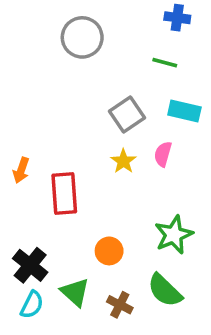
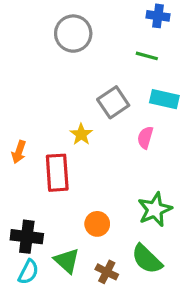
yellow star: (123, 161) -> (81, 134), moved
black cross: (30, 265) -> (27, 237), turned -32

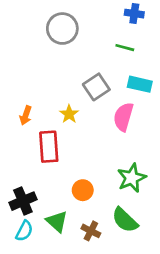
pink semicircle: (145, 138) -> (123, 117), size x1.5
orange arrow: (19, 152) -> (26, 115), moved
black cross: (27, 237) -> (23, 201), turned -30

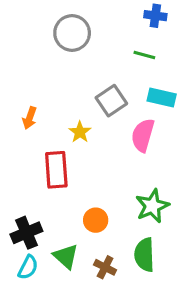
orange arrow: (26, 115) -> (30, 118), moved
green semicircle: (125, 220) -> (144, 255), turned 44

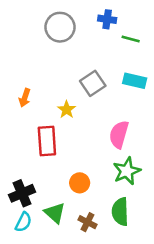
blue cross: (155, 16) -> (107, 19), moved
green line: (144, 55) -> (131, 39), moved
pink semicircle: (143, 135) -> (119, 134), moved

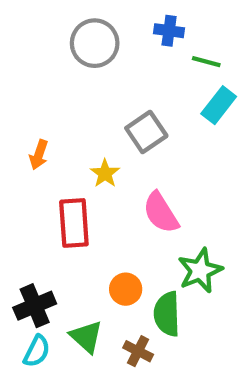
cyan rectangle: (135, 81) -> (219, 105), moved, turned -65
pink semicircle: (119, 134) -> (161, 213), moved, turned -48
green semicircle: (120, 212) -> (167, 314), moved

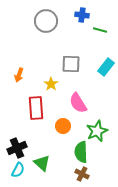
cyan rectangle: (219, 105) -> (106, 67), moved
gray square: (146, 132) -> (71, 64), turned 36
orange circle: (126, 289) -> (63, 126), moved
brown cross: (138, 351) -> (82, 174), moved

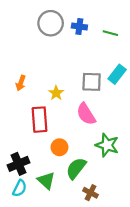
blue cross: (82, 15) -> (79, 27), moved
gray square: (71, 64) -> (92, 82), moved
orange circle: (63, 126) -> (59, 147), moved
green star: (97, 131) -> (107, 145), turned -30
green semicircle: (81, 152) -> (76, 168), moved, turned 40

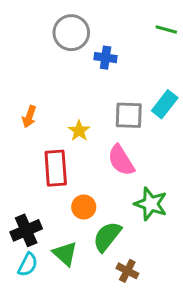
blue cross: (79, 27) -> (106, 58), moved
green line: (110, 33) -> (166, 30), moved

